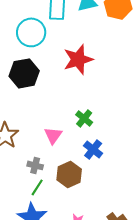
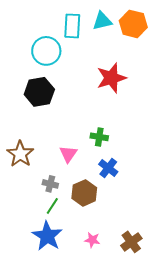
red star: (78, 59) -> (111, 78), moved
green cross: (84, 118) -> (99, 137), turned -30

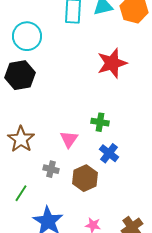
cyan circle: (46, 51) -> (27, 36), moved
black hexagon: (39, 92) -> (20, 75), moved
green line: (52, 206) -> (21, 193), moved

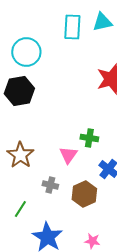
green cross: (100, 122) -> (89, 138), moved

